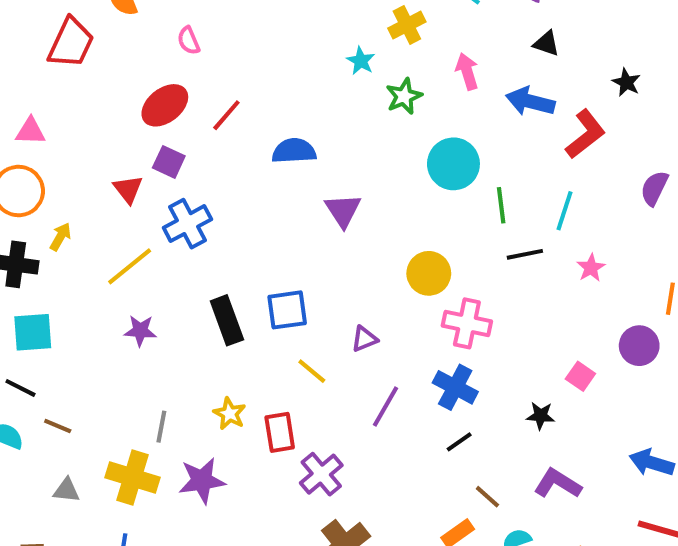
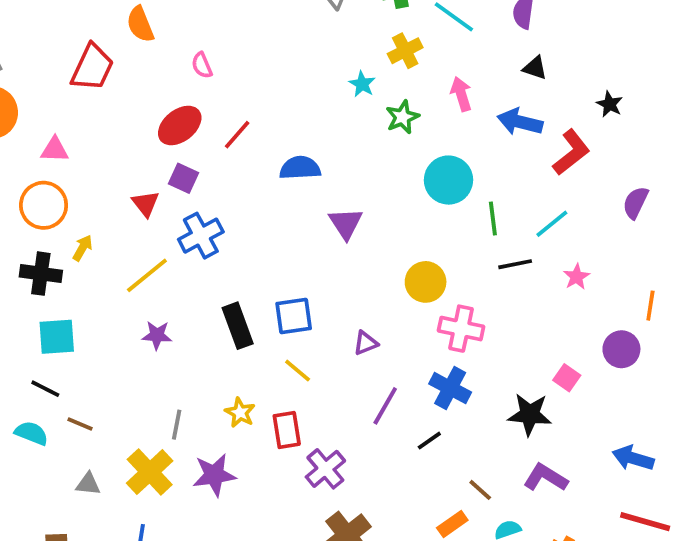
cyan line: (564, 211) -> (552, 224), turned 33
yellow line: (312, 371) -> (298, 371), moved
black star: (541, 416) -> (530, 414), size x1.6
black line: (459, 442) -> (429, 441), moved
yellow cross: (133, 477) -> (150, 472), turned 30

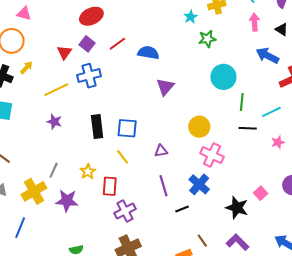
pink arrow: (461, 94) -> (255, 22), moved
red line: (237, 135) -> (117, 44), moved
purple line: (385, 406) -> (163, 186), turned -60

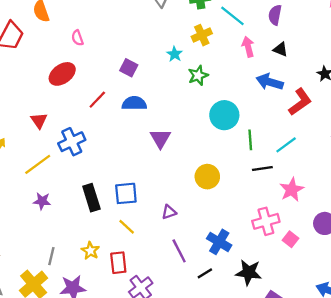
purple square: (87, 44) -> (129, 68), moved
pink star: (278, 142) -> (292, 190), moved, size x1.5
pink cross: (212, 155) -> (266, 221), moved, turned -30
black star: (237, 208) -> (249, 272), moved

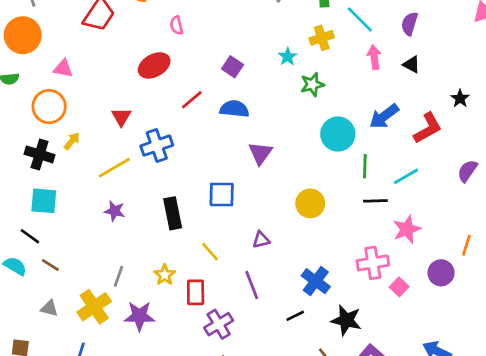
blue arrow: (270, 82) -> (384, 116), moved, turned -60
blue square: (126, 193) -> (222, 194), moved
purple line: (179, 251) -> (252, 285), moved

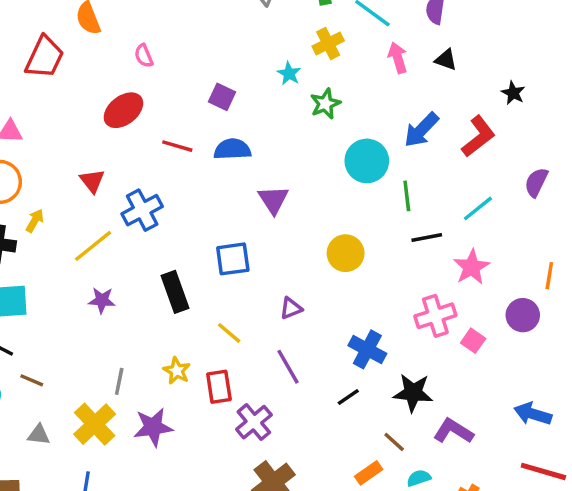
red line: (192, 100) -> (177, 146), turned 65
cyan line: (406, 176) -> (478, 208), moved

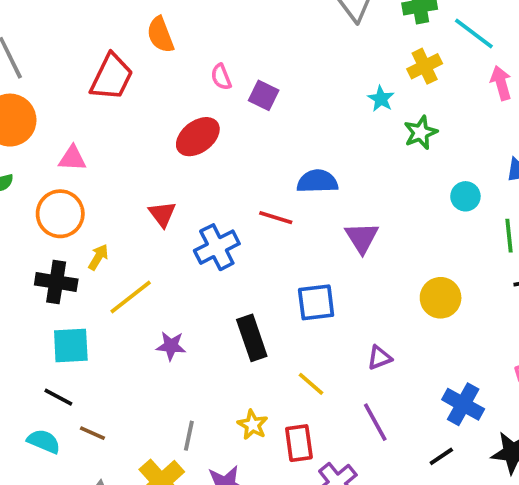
purple square: (222, 97) -> (264, 95), moved
red line: (177, 146) -> (276, 218), moved
cyan circle: (367, 161) -> (465, 196), size x0.6
yellow line: (93, 246) -> (131, 297), moved

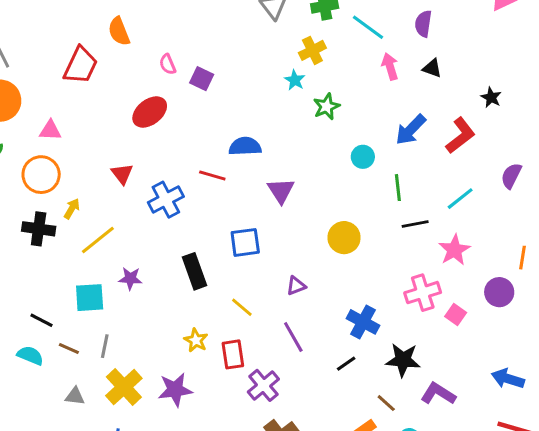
yellow cross: (425, 66) -> (312, 50), moved
cyan square: (71, 345) -> (90, 298), moved
gray line: (189, 436) -> (105, 346), moved

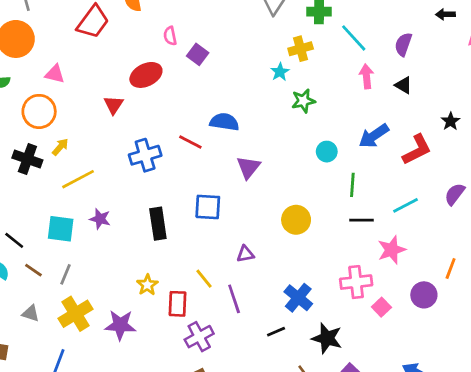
red triangle: (122, 174) -> (113, 105), moved
yellow line: (242, 307) -> (204, 279), moved

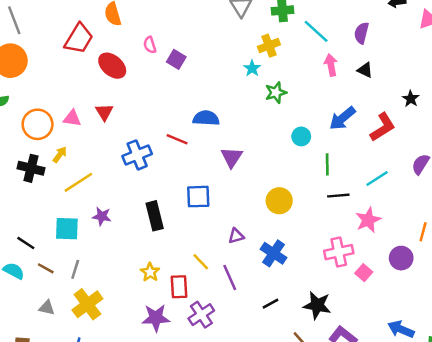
pink triangle: (55, 74) -> (72, 118), moved
red ellipse: (146, 75) -> (112, 66), moved, turned 72
blue cross: (298, 298) -> (274, 253), moved
purple star: (120, 325) -> (156, 318), moved

